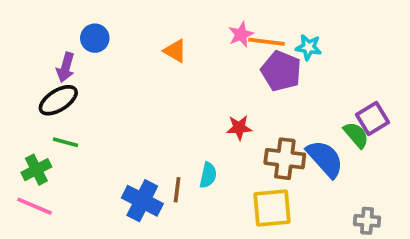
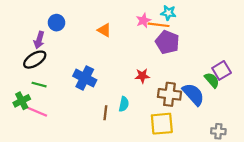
cyan star: (309, 47) -> (168, 13), moved
blue cross: (142, 201) -> (85, 78), moved
pink line: (35, 206) -> (37, 112), moved

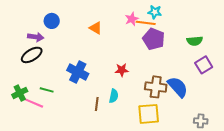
purple arrow: (39, 40) -> (36, 37), turned -98
red star: (142, 76) -> (122, 70), moved
green semicircle: (212, 80) -> (195, 41), moved, turned 126
green line: (39, 85) -> (47, 90), moved

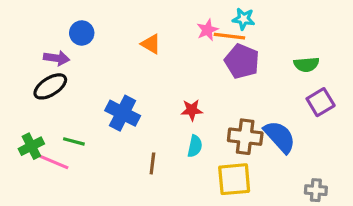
cyan semicircle: (114, 96) -> (195, 146), moved

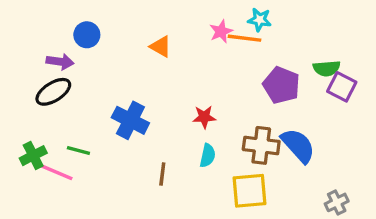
purple pentagon: (242, 61) -> (281, 85), moved
purple square: (321, 102) -> (342, 87), moved, turned -32
gray cross: (316, 190) -> (337, 202), turned -30

